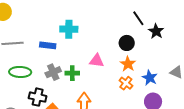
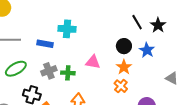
black star: (156, 31) -> (158, 25), moved
green ellipse: (20, 72) -> (16, 69), turned -35
blue star: (150, 78) -> (147, 50), moved

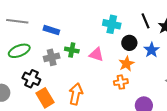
cyan cross: (67, 29) -> (112, 24), moved
green cross: (68, 73) -> (72, 50), moved
orange cross: (121, 86) -> (121, 82), turned 32

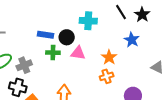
blue rectangle: (51, 30) -> (46, 35), moved
black circle: (129, 43) -> (67, 37), moved
gray cross: (52, 57) -> (24, 65), moved

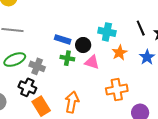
orange star: (109, 57) -> (119, 53), moved
gray cross: (24, 65) -> (37, 66), turned 35
orange cross: (107, 76) -> (117, 90), size x1.5

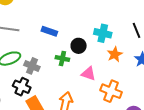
blue rectangle: (63, 39) -> (49, 31), moved
pink triangle: (92, 62) -> (88, 74), moved
orange cross: (117, 90) -> (111, 91), turned 30

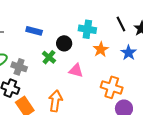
green cross: (62, 58) -> (49, 57), turned 32
orange cross: (111, 91) -> (112, 87), moved

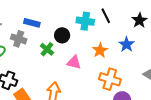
black line: (121, 24) -> (106, 16), moved
orange star: (101, 49) -> (100, 50), moved
gray cross: (19, 67) -> (19, 39), moved

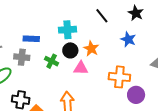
cyan cross: (85, 21) -> (67, 30), moved
black circle: (62, 35) -> (70, 50), moved
orange star: (100, 50) -> (91, 49), moved

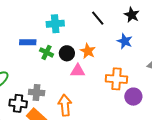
cyan cross: (67, 30) -> (55, 24), moved
gray cross: (22, 57) -> (37, 92), moved
green cross: (52, 61) -> (47, 52), moved

